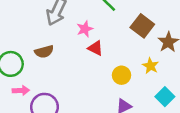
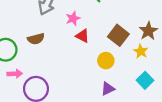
brown square: (142, 26) -> (118, 35), moved
yellow star: (151, 66) -> (141, 51), moved

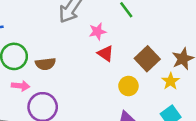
brown semicircle: (36, 39) -> (45, 64), moved

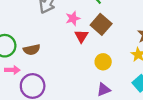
red triangle: (106, 53) -> (81, 36), turned 32
brown square: (147, 59) -> (101, 24), moved

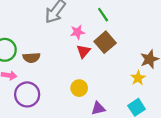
yellow circle: (103, 62) -> (79, 88), moved

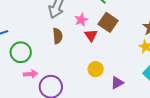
brown semicircle: (31, 58) -> (58, 36), moved, turned -77

